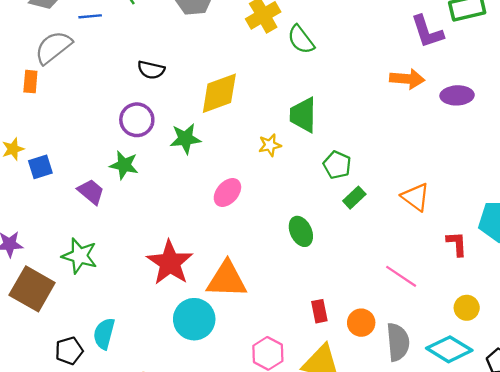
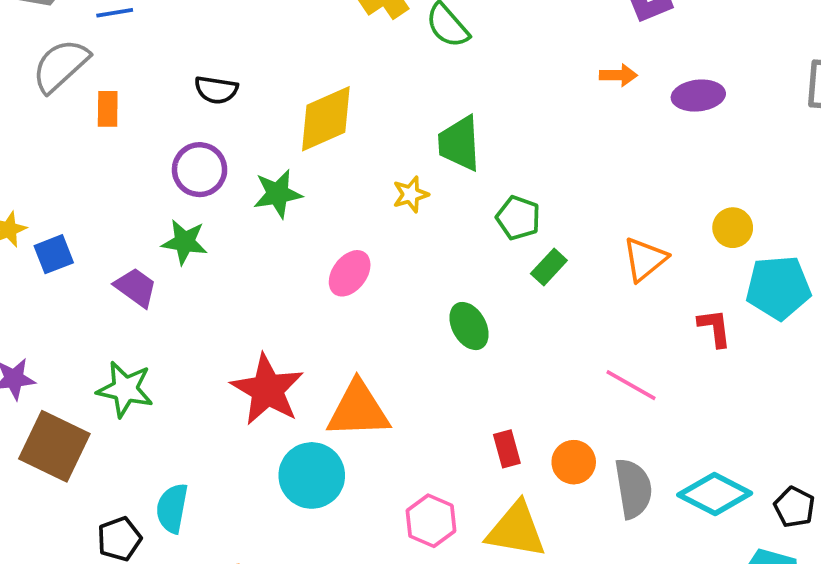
orange arrow: (407, 79) -> (618, 75), size x0.7
orange rectangle: (30, 82) -> (108, 109), moved
orange triangle: (416, 197) -> (645, 259), turned 48
yellow circle: (467, 308) -> (733, 228), moved

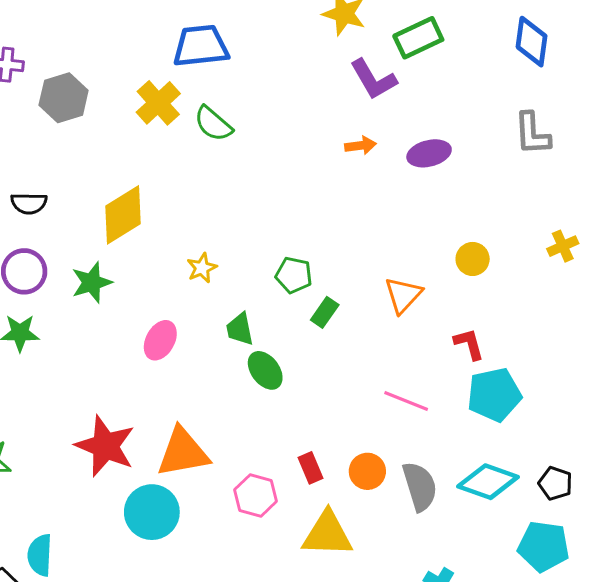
green trapezoid: (459, 143) -> (240, 329), moved, size x0.7
cyan pentagon: (778, 288) -> (494, 395), moved
pink hexagon: (431, 521) -> (256, 495), moved

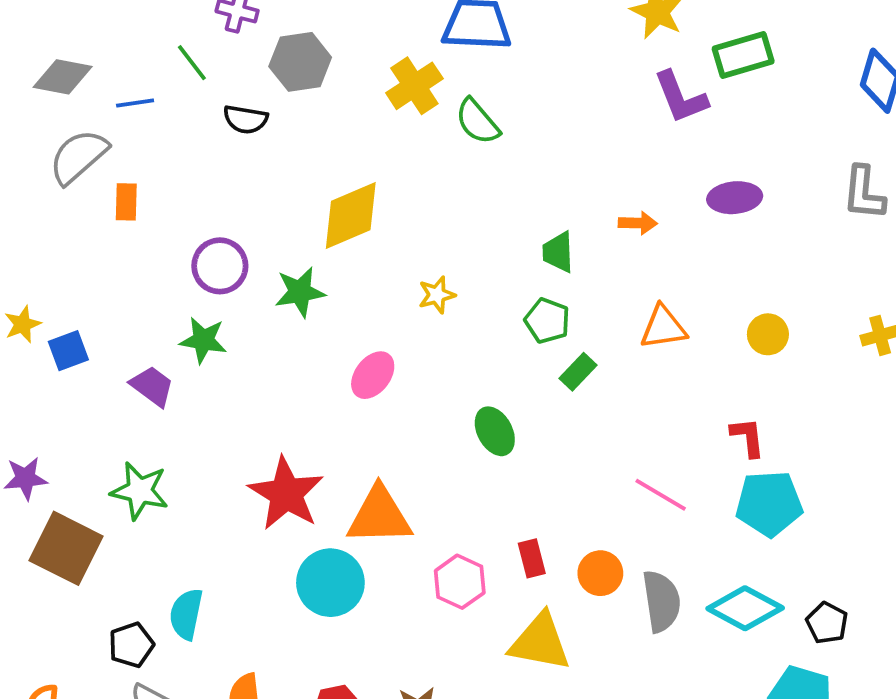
orange arrow: (361, 146) -> (638, 223), moved
black semicircle: (29, 203) -> (245, 119), moved
orange triangle: (403, 295) -> (663, 327), moved, turned 30
green trapezoid: (240, 329) -> (558, 252), moved

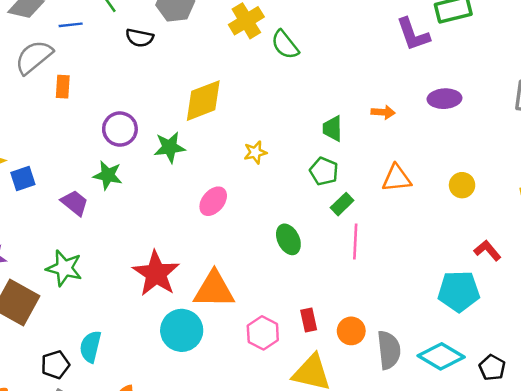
red L-shape: (748, 437) -> (487, 250), moved, turned -36
pink line: (661, 495) -> (355, 241), moved, turned 60

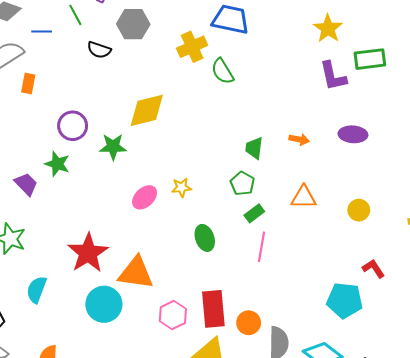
yellow star: (255, 152) -> (181, 188), moved
red rectangle: (309, 320) -> (213, 309), size x1.8
cyan semicircle: (90, 347) -> (37, 290), moved

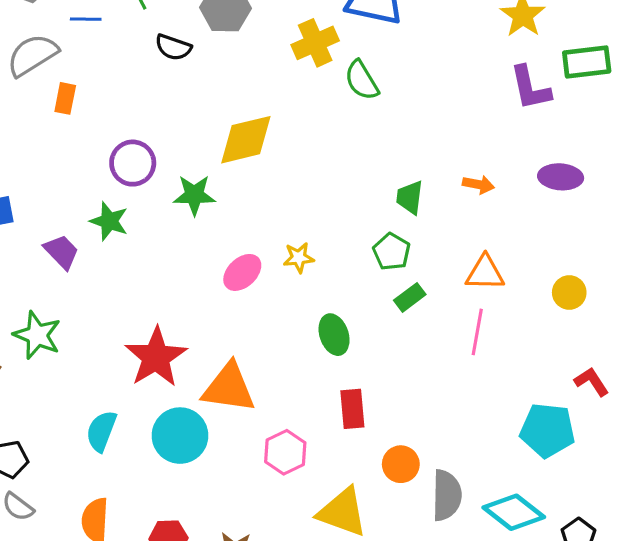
pink line: (262, 247) -> (477, 332), moved
cyan semicircle: (37, 290) -> (101, 431), moved
red rectangle: (213, 309) -> (352, 409), moved, size x0.7

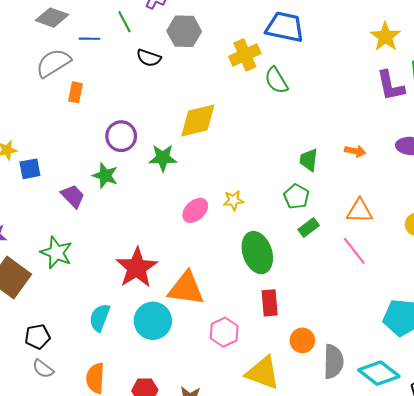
pink line: (477, 332) -> (354, 251), turned -48
green ellipse: (334, 335) -> (257, 253), size x1.5

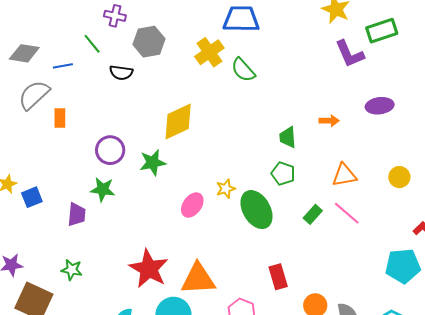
purple trapezoid: (73, 196) -> (77, 214), turned 60
green rectangle: (309, 227) -> (313, 214), moved
green star: (56, 253) -> (72, 270), size x0.7
green ellipse: (257, 253) -> (257, 210), moved

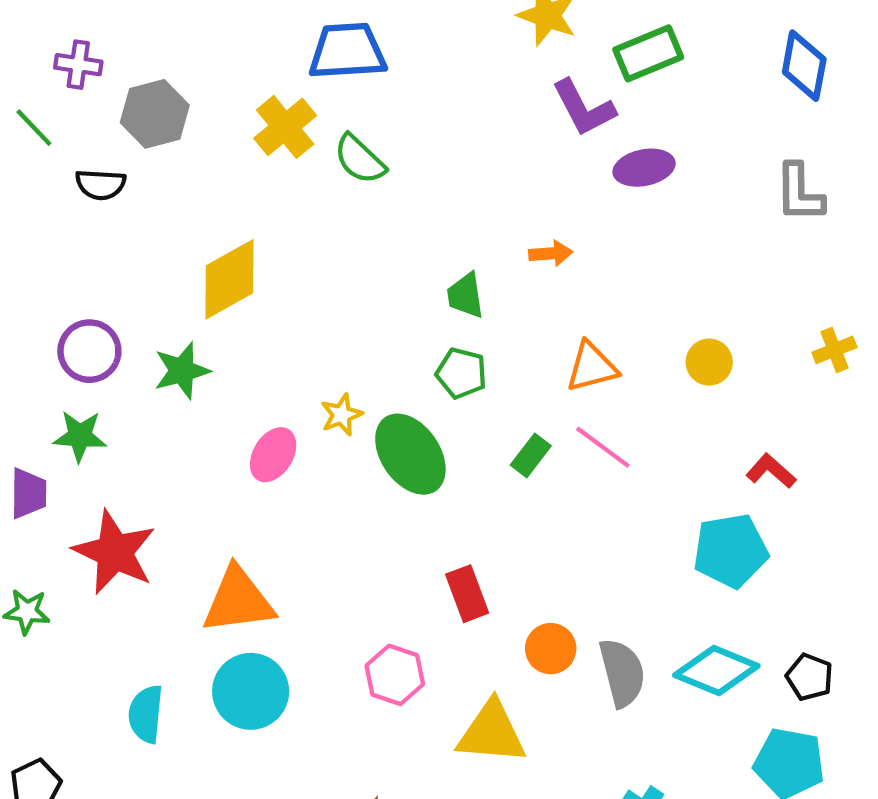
purple ellipse: (380, 106) -> (644, 168), moved
red star: (149, 269) -> (115, 552), moved
orange triangle: (198, 279) -> (238, 600), moved

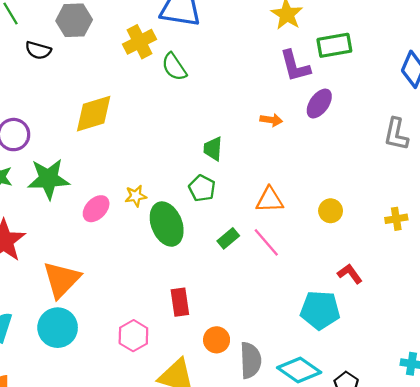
purple ellipse: (644, 168) -> (319, 104), turned -56
orange arrow: (551, 253) -> (271, 120), moved
green star: (182, 371) -> (48, 179), moved, size x1.4
orange triangle: (238, 600) -> (61, 280), turned -51

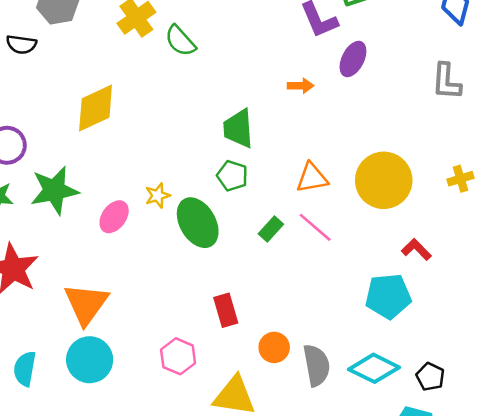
green trapezoid: (213, 149) -> (238, 129), size x1.4
yellow circle: (331, 211) -> (384, 180), size x2.0

